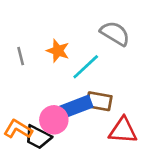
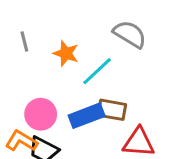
gray line: (21, 56) -> (24, 42), moved
pink circle: (54, 120) -> (41, 114), moved

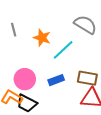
brown rectangle: (112, 110) -> (87, 78), moved
blue rectangle: (87, 116) -> (56, 80), size x0.7

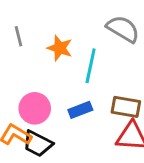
cyan line: (63, 50) -> (91, 66), turned -35

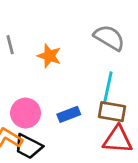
cyan line: (91, 66) -> (108, 88), moved

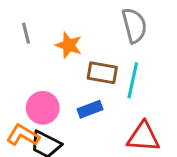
gray semicircle: (109, 38) -> (134, 25), turned 44
brown rectangle: (112, 112) -> (102, 73), moved

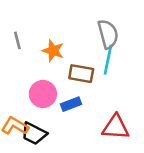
cyan line: (133, 80) -> (108, 60), moved
pink circle: (43, 108) -> (43, 94), moved

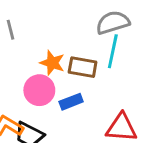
gray semicircle: (108, 34) -> (113, 22), turned -92
orange star: (53, 51) -> (52, 63), moved

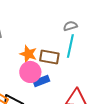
gray semicircle: (113, 22) -> (70, 26), size x0.6
pink circle: (39, 90) -> (30, 72), moved

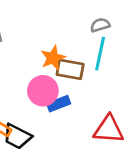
orange star: (28, 54) -> (53, 58), moved, turned 30

